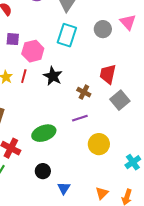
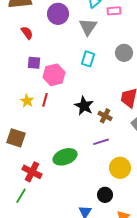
cyan rectangle: (67, 35) -> (88, 59), size x0.7
black star: (53, 76) -> (84, 106), moved
black circle: (43, 171) -> (105, 195), moved

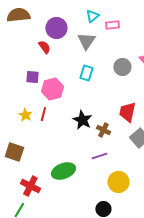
red semicircle: (27, 33) -> (44, 47), moved

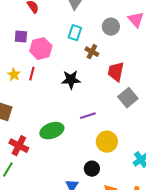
black star: (82, 120) -> (71, 80), turned -30
brown cross: (103, 130) -> (92, 52), moved

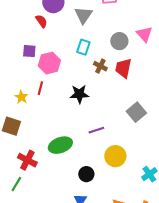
red trapezoid: (116, 72) -> (123, 68), moved
yellow star: (14, 75) -> (21, 97), moved
black circle: (92, 169) -> (86, 174), moved

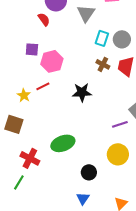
cyan rectangle: (83, 47) -> (102, 38), moved
red line: (40, 88) -> (43, 86), turned 48
purple line: (96, 130) -> (120, 124), moved

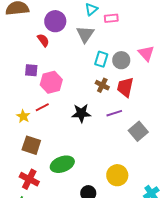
brown square: (14, 124) -> (31, 145), moved
purple line: (120, 124) -> (114, 113), moved

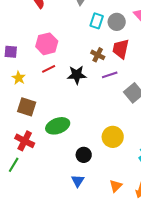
purple square: (31, 70) -> (11, 52), moved
brown cross: (102, 85) -> (98, 55), moved
red line: (42, 107) -> (49, 69), moved

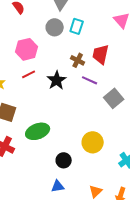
gray circle: (117, 22) -> (55, 27), moved
black star: (77, 75) -> (57, 80), turned -30
purple line: (110, 75) -> (90, 80), turned 42
blue triangle: (78, 181) -> (58, 186), turned 48

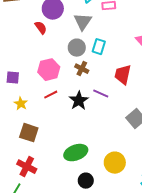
brown cross: (78, 60) -> (82, 69), moved
purple line: (90, 80) -> (101, 94), moved
green ellipse: (38, 131) -> (76, 153), moved

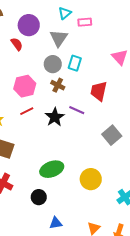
black circle: (86, 181) -> (39, 197), moved

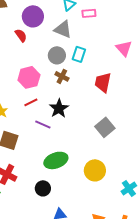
gray triangle: (59, 38) -> (63, 29), turned -42
purple line: (77, 110) -> (43, 124), moved
gray square: (112, 135) -> (105, 127), moved

